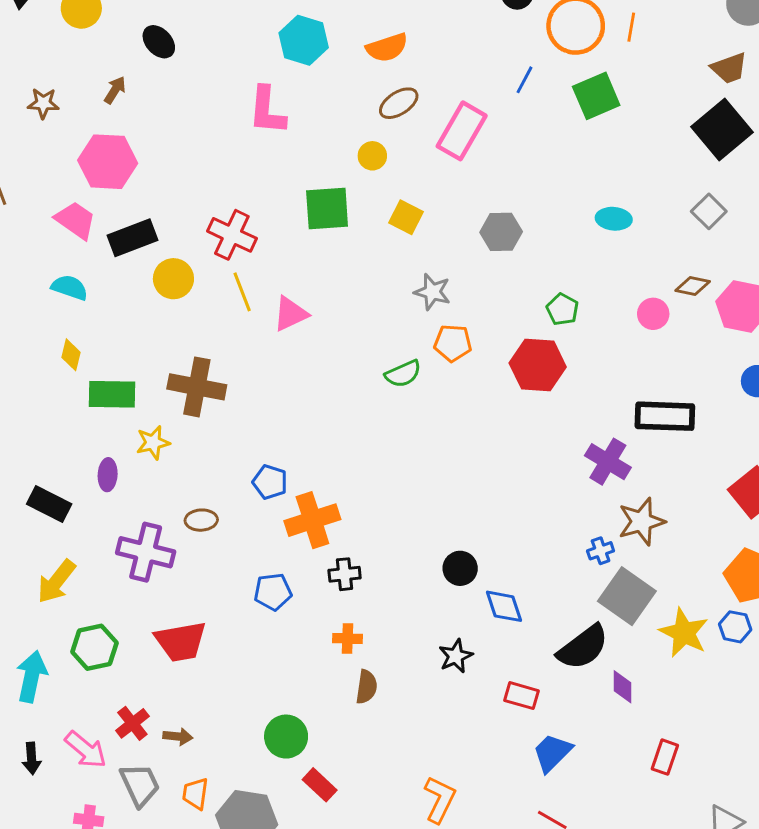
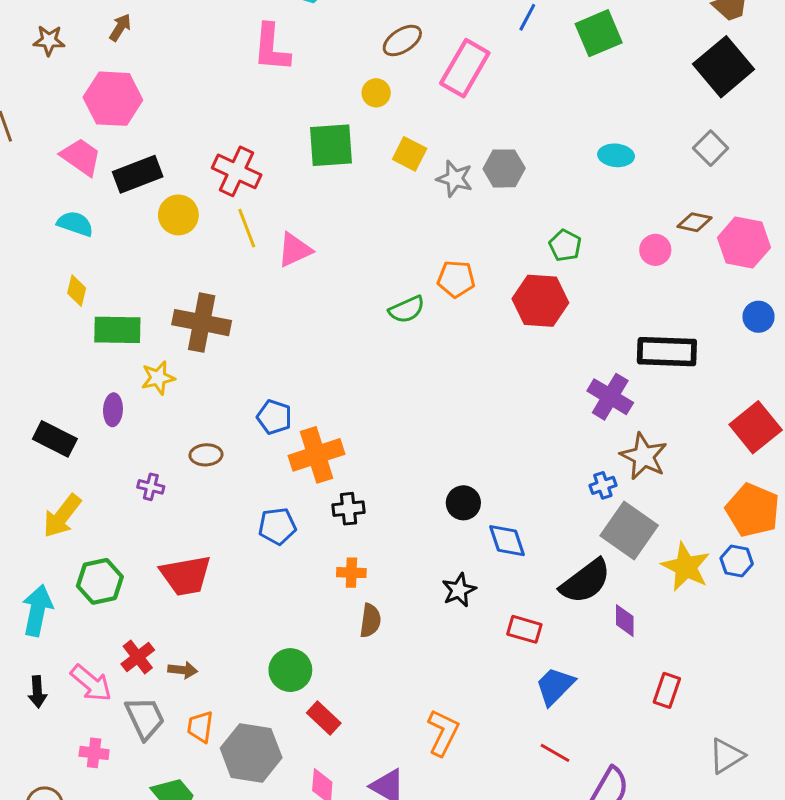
gray star: (432, 292) -> (455, 179), moved
brown star: (641, 522) -> (644, 456), turned -30
purple cross: (146, 552) -> (151, 487), size x0.5

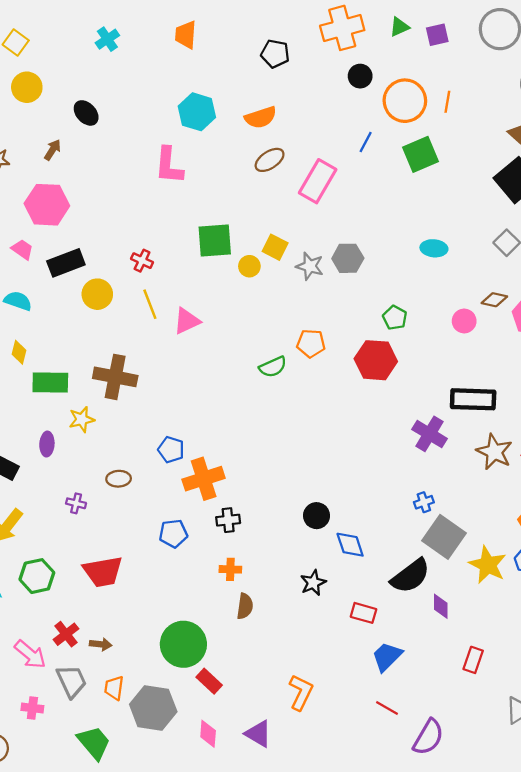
yellow circle: (376, 93) -> (249, 266), moved
pink trapezoid: (81, 157) -> (22, 249), size x0.7
red cross: (237, 171) -> (142, 261), size x0.6
brown star: (644, 456) -> (494, 452), moved
green circle: (290, 670) -> (183, 644), size x1.4

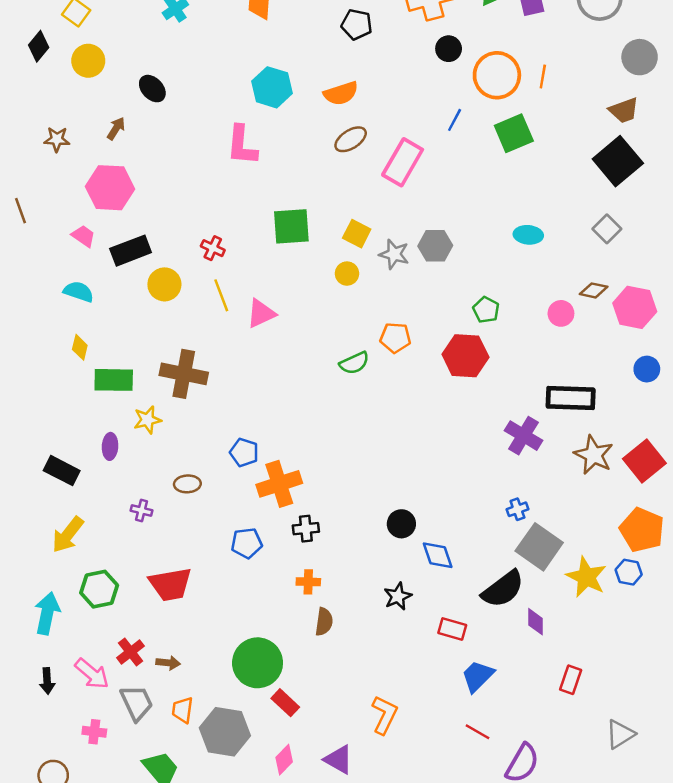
yellow circle: (249, 266) -> (347, 274), moved
pink diamond: (208, 734) -> (284, 760), turned 40

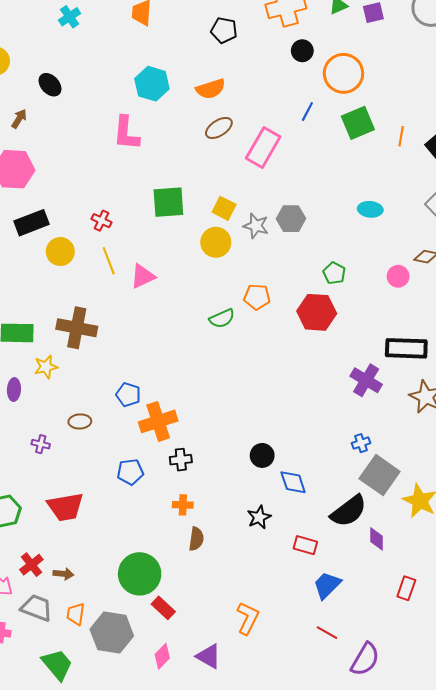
orange line: (543, 76) -> (401, 136), moved
yellow circle: (347, 274) -> (216, 242), size x1.5
gray trapezoid: (137, 703) -> (37, 608), turned -44

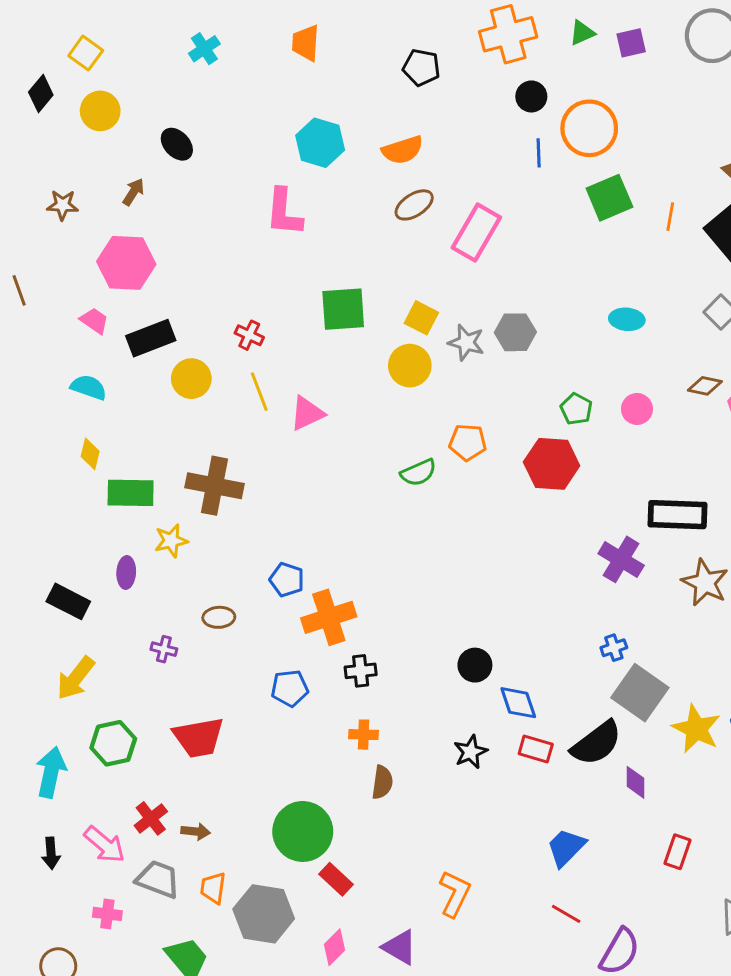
blue line: (307, 111) -> (539, 153), moved, turned -30
pink circle: (398, 276) -> (637, 409), moved
red rectangle: (305, 545) -> (536, 749), moved

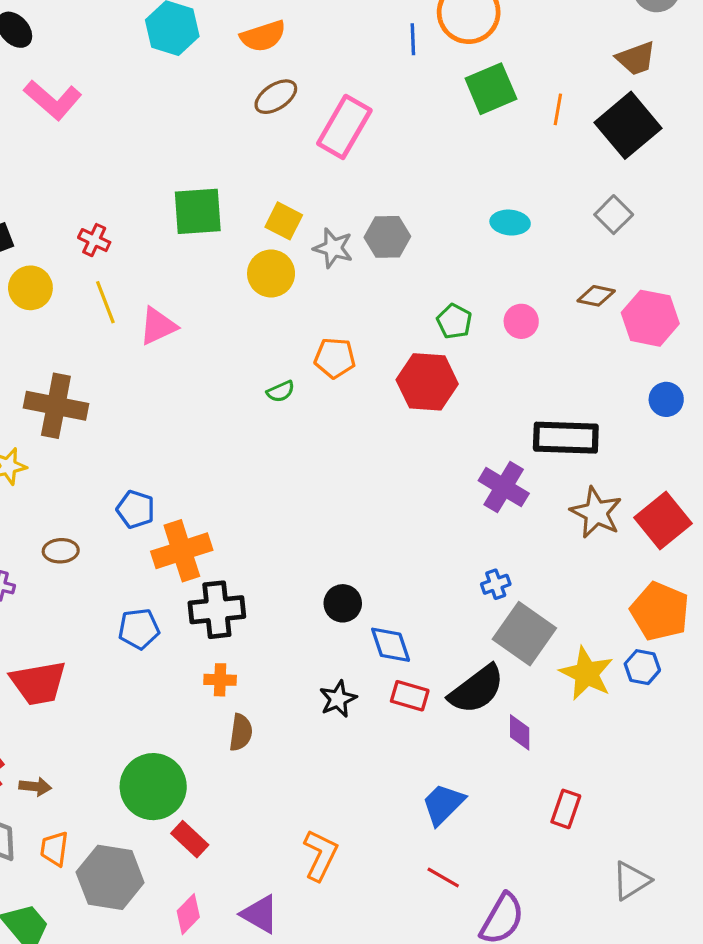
pink L-shape: (284, 212) -> (53, 100), moved, turned -54
green semicircle: (418, 473) -> (281, 391), size x0.7
black cross: (361, 671) -> (217, 610), size x1.6

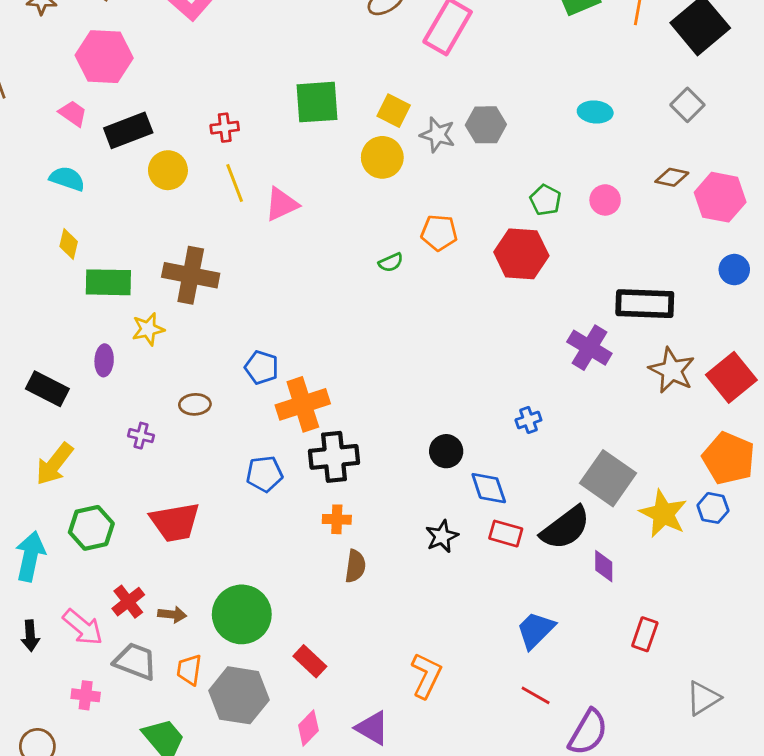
red cross: (94, 240) -> (225, 128), turned -32
blue cross: (496, 584) -> (528, 420), moved
green circle: (153, 787) -> (242, 614), moved

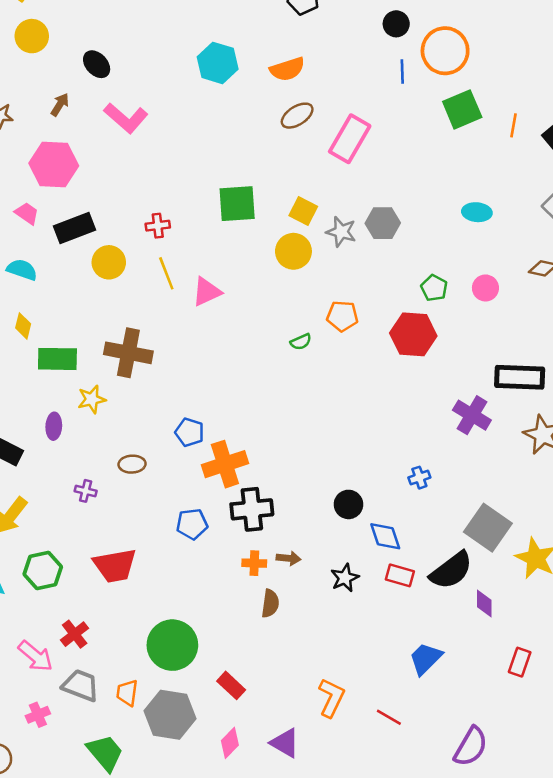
brown arrow: (172, 614) -> (289, 558), moved
pink cross: (86, 695) -> (38, 715), turned -30
red line: (536, 695) -> (389, 717), moved

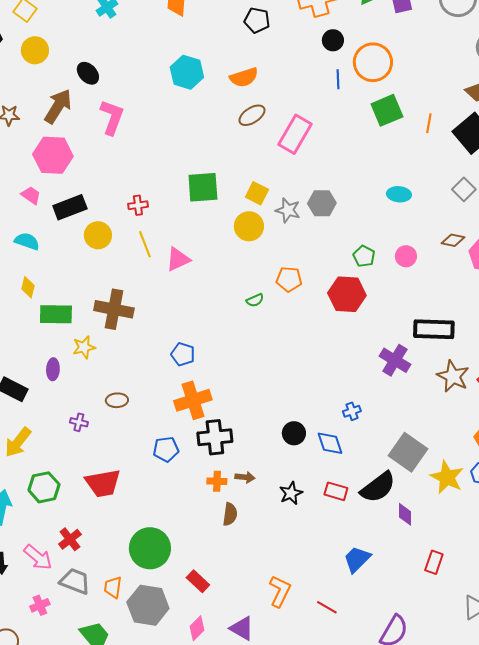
brown arrow: (60, 105) -> (58, 106), size x1.8
pink L-shape: (126, 118) -> (112, 117), turned -111
blue pentagon: (190, 432) -> (183, 354), moved
blue diamond: (385, 536) -> (330, 443), moved

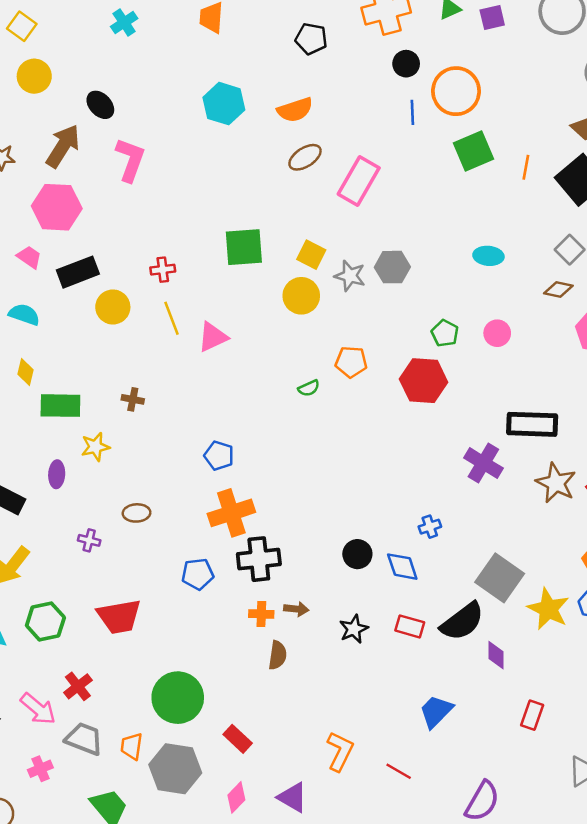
brown diamond: (453, 240) -> (558, 290), moved
brown cross: (114, 309) -> (133, 399), size x0.5

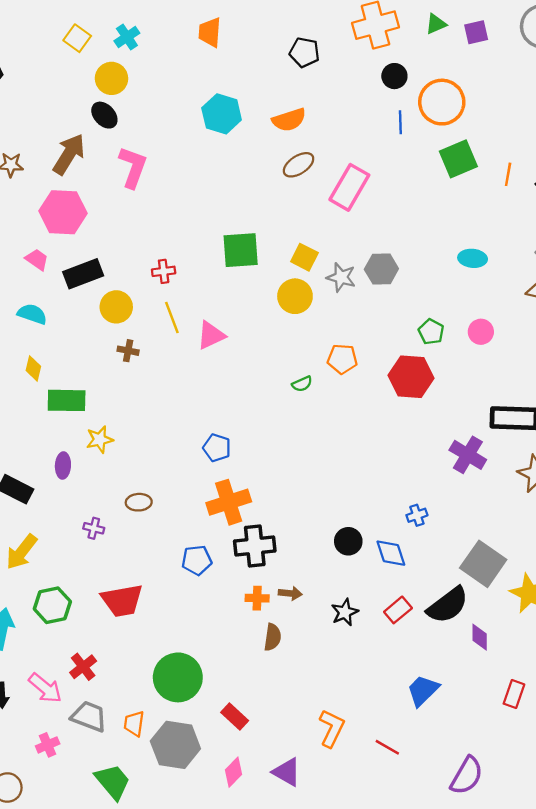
yellow square: (22, 26) -> (77, 38), moved
yellow circle: (34, 76) -> (112, 78), moved
brown cross: (133, 399) -> (128, 351), moved
red rectangle: (410, 626) -> (398, 610), turned -56

